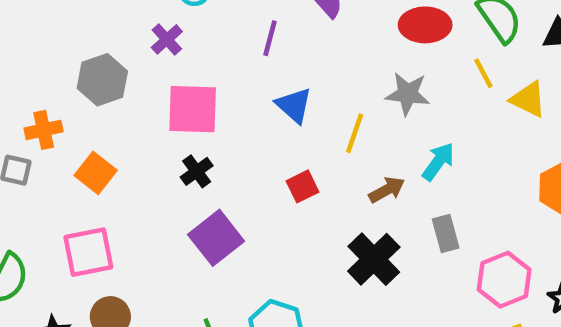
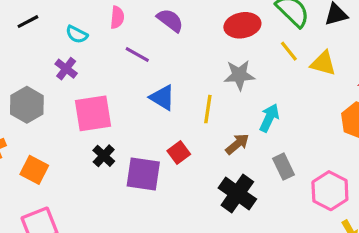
purple line: (270, 38) -> (137, 54), turned -65
purple square: (216, 238) -> (143, 174), moved, turned -33

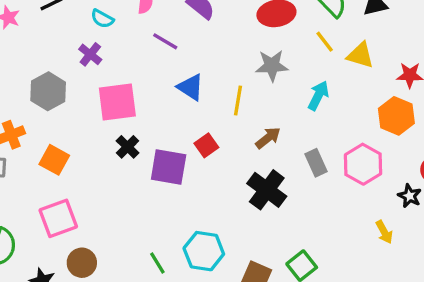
cyan arrow: (269, 118) -> (318, 96), moved
pink hexagon: (330, 191) -> (363, 164), moved

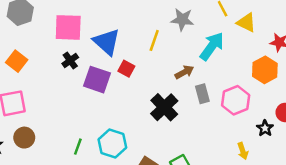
blue triangle: (191, 87) -> (107, 42), moved, size x1.4
cyan arrow: (318, 96) -> (212, 46), size x1.4
brown arrow: (268, 138) -> (184, 72), moved
red square: (206, 145) -> (126, 69), turned -35
green line: (157, 263) -> (78, 147), turned 42

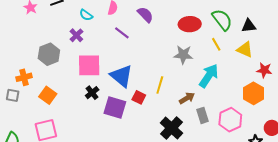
yellow triangle: (246, 23) -> (245, 50), moved
yellow line: (154, 40) -> (160, 85), moved

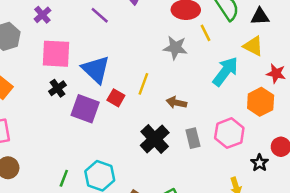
yellow line: (216, 44) -> (205, 33), moved
cyan arrow: (209, 76) -> (225, 71), moved
brown arrow: (187, 98) -> (176, 103), turned -140
gray rectangle: (203, 115) -> (193, 138), moved

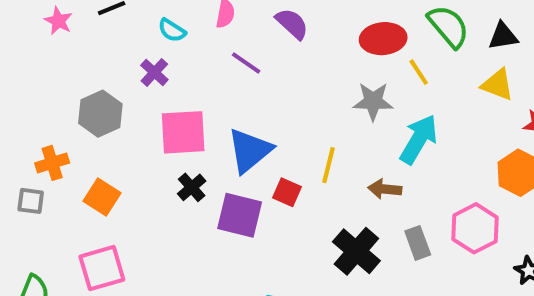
blue triangle: (96, 69) -> (250, 151), turned 44
cyan arrow: (225, 71) -> (419, 139), moved

